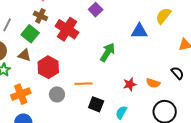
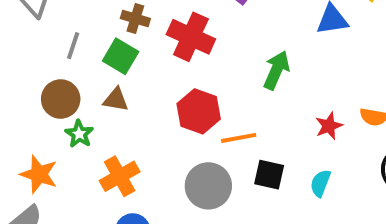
red hexagon: (48, 67) -> (199, 111), moved
gray circle: (57, 94) -> (208, 186), moved, size x1.5

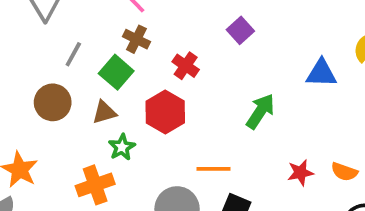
red cross: (191, 37) -> (186, 66), size x0.6
brown triangle: (116, 100) -> (104, 112), turned -36
red hexagon: (199, 111) -> (165, 112), moved
green star: (79, 134) -> (122, 147), moved

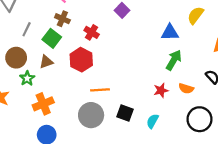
green arrow: (260, 111) -> (174, 60), moved
green star: (122, 147) -> (27, 78), moved
orange line: (214, 169) -> (100, 90), moved

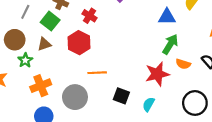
orange semicircle: (186, 88) -> (183, 64), moved
red star: (161, 90) -> (157, 74), size x1.6
gray circle: (91, 115) -> (75, 97), moved

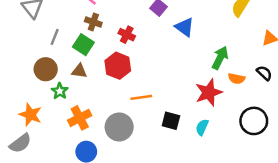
blue triangle: (167, 17) -> (185, 27), moved, turned 42
brown triangle: (44, 44) -> (79, 71), turned 32

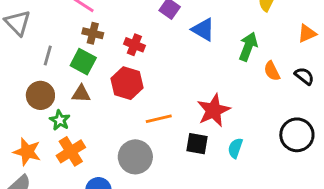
green arrow: (220, 58) -> (248, 47), moved
orange semicircle: (237, 79) -> (272, 71), moved, turned 56
red star: (209, 93) -> (214, 110), moved
orange cross: (80, 118) -> (71, 151), moved

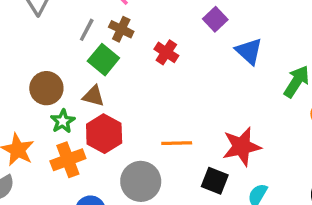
gray line: (48, 55) -> (87, 30), moved
red hexagon: (127, 83) -> (104, 134), moved

